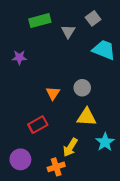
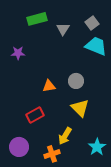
gray square: (93, 18) -> (92, 23), moved
orange triangle: (53, 93) -> (49, 86), turned 48
yellow triangle: (87, 117) -> (80, 108), turned 42
cyan star: (105, 142) -> (97, 147), moved

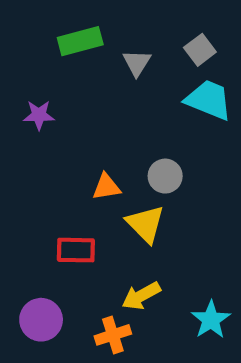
yellow triangle: (80, 108) -> (146, 224), moved
red rectangle: (35, 115) -> (76, 250), turned 30
yellow arrow: (65, 136) -> (141, 296), turned 30

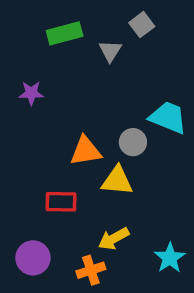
gray square: (200, 50) -> (142, 25), moved
cyan trapezoid: (209, 100) -> (168, 118), moved
orange triangle: (106, 187) -> (86, 151), size x1.4
yellow triangle: (146, 224) -> (117, 181), turned -40

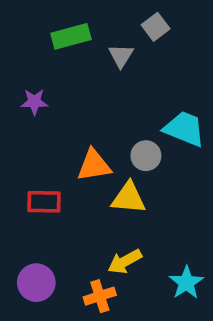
red rectangle: (61, 202) -> (44, 202), moved

